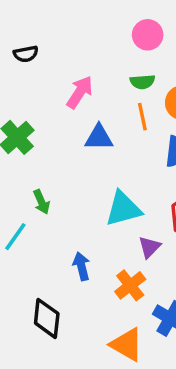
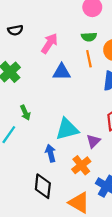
black semicircle: (26, 54) -> (15, 30), moved
cyan triangle: (123, 209) -> (67, 129), moved
black diamond: (47, 318) -> (43, 186), moved

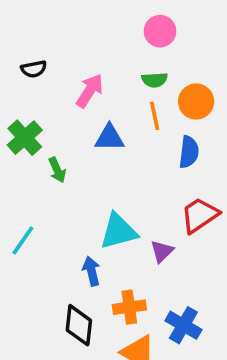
green arrow: (25, 113) -> (57, 170), moved
orange cross: (81, 165) -> (129, 307), moved, turned 30

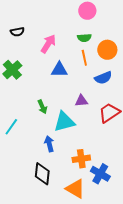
blue semicircle: (189, 152) -> (103, 78), turned 60
green arrow: (57, 170) -> (42, 107), moved
purple triangle: (162, 251) -> (81, 101), moved, turned 40
orange cross: (129, 307) -> (81, 159), moved

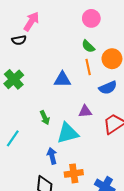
green semicircle: (84, 38) -> (88, 46), turned 48
pink arrow: (48, 44) -> (31, 21), moved
orange cross: (81, 159) -> (74, 173), moved

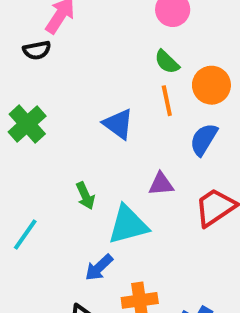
blue triangle: (62, 79) -> (118, 124), turned 36
blue semicircle: (108, 88) -> (204, 139), turned 144
blue arrow: (52, 156) -> (99, 268), turned -119

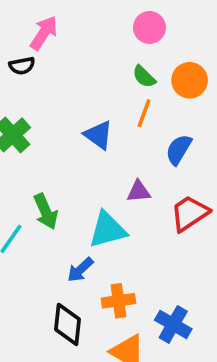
orange circle: (211, 85) -> (190, 80), moved
orange line: (167, 101) -> (144, 113), turned 32
green arrow: (85, 196) -> (46, 211), moved, size x1.4

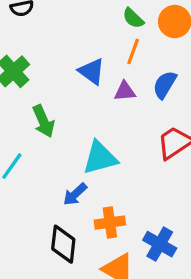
purple triangle: (139, 191) -> (125, 91), moved
green arrow: (46, 211) -> (43, 121), moved

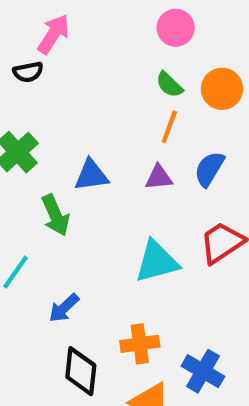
blue triangle: (92, 71) -> (91, 175), moved, turned -44
cyan triangle: (100, 158) -> (157, 262), moved
blue arrow: (75, 194) -> (64, 308), moved

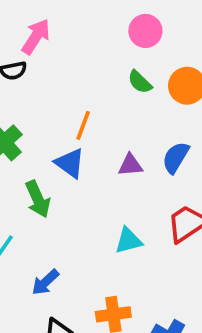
orange line: (169, 127) -> (83, 125), moved
blue triangle: (91, 175) -> (70, 163), turned 44
cyan triangle: (157, 262) -> (128, 241), size x0.7

